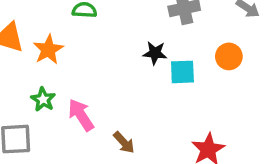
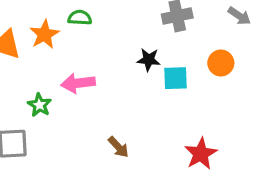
orange star: (48, 50) -> (44, 34), moved
pink arrow: (81, 115) -> (78, 83), moved, turned -64

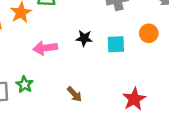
black star: (149, 60) -> (84, 38), moved
green star: (39, 105) -> (25, 84), moved

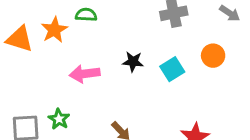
cyan square: (116, 44) -> (172, 69), turned -30

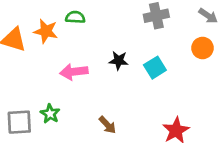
orange star: (54, 30) -> (46, 31), turned -30
orange circle: (213, 56) -> (203, 48), moved

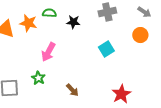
black star: (119, 61) -> (73, 22), moved
pink arrow: (74, 72) -> (48, 52), turned -54
green star: (50, 114) -> (38, 78), moved

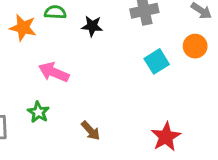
cyan square: (106, 49) -> (157, 61), moved
pink arrow: (48, 52) -> (54, 72), turned 84

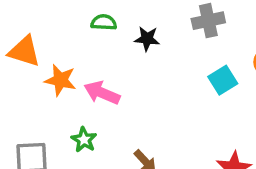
orange star: (23, 28) -> (60, 80), moved

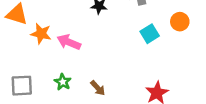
green star: (84, 140) -> (63, 82), moved

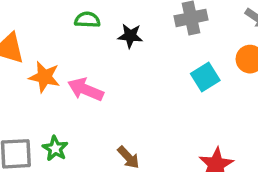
green star: (63, 82) -> (55, 148), moved

